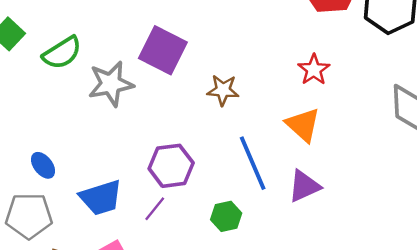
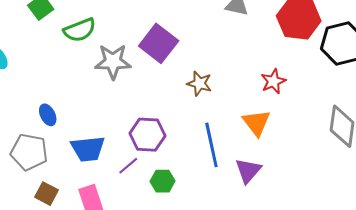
purple triangle: (304, 186) -> (248, 171), turned -36
green hexagon: (226, 216) -> (163, 181), moved

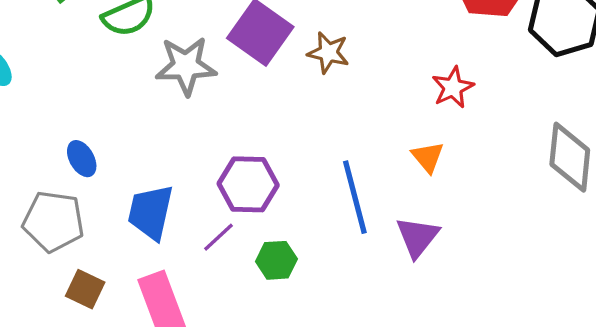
brown star: (199, 83) -> (328, 53), moved
orange triangle: (256, 123) -> (428, 157), size x0.7
blue trapezoid: (88, 149) -> (151, 212), turned 111

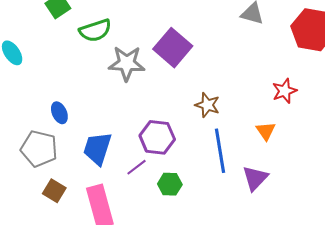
brown star: (328, 53) -> (207, 105), moved

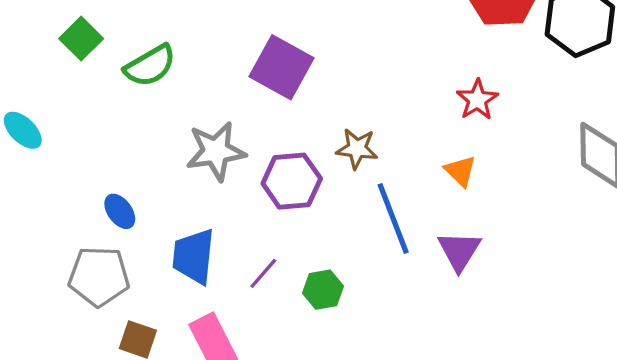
gray star: (127, 63) -> (216, 151), moved
purple hexagon: (157, 137) -> (292, 181), moved

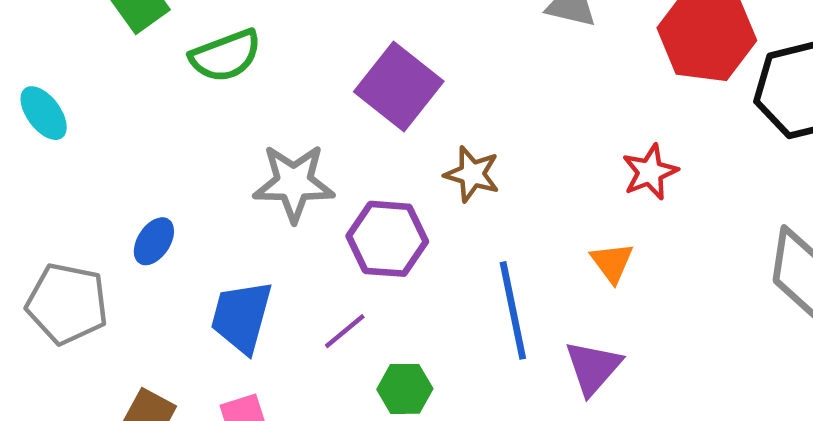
brown star: (357, 149) -> (472, 174), moved
blue ellipse: (120, 211) -> (154, 241), turned 60
purple line: (263, 273) -> (345, 331), moved
gray pentagon: (99, 276) -> (67, 304), moved

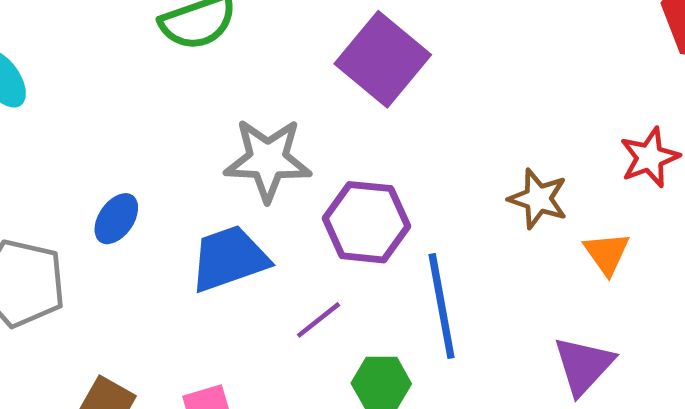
brown star: (472, 174) -> (538, 199), moved
blue line: (513, 310) -> (442, 306), moved
blue trapezoid: (242, 317) -> (229, 259), moved, turned 54

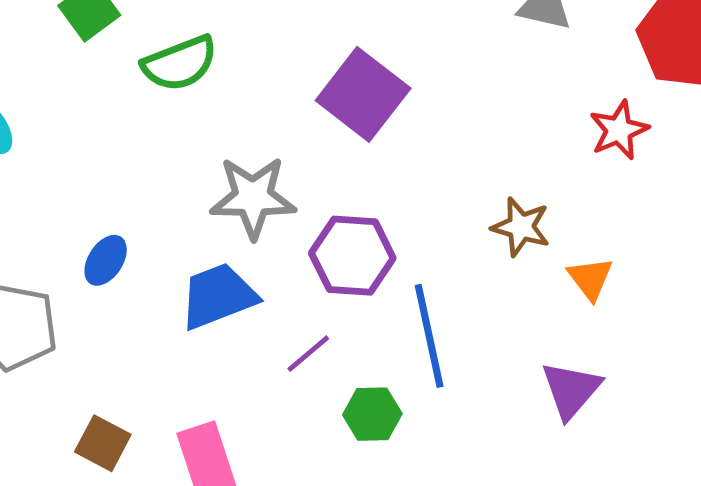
red star: (650, 157) -> (619, 130), moved

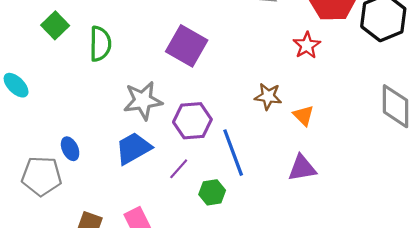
green semicircle: (180, 63) -> (100, 44), turned -60
blue ellipse: (106, 260) -> (70, 149), moved, turned -50
purple triangle: (571, 390) -> (302, 168), turned 48

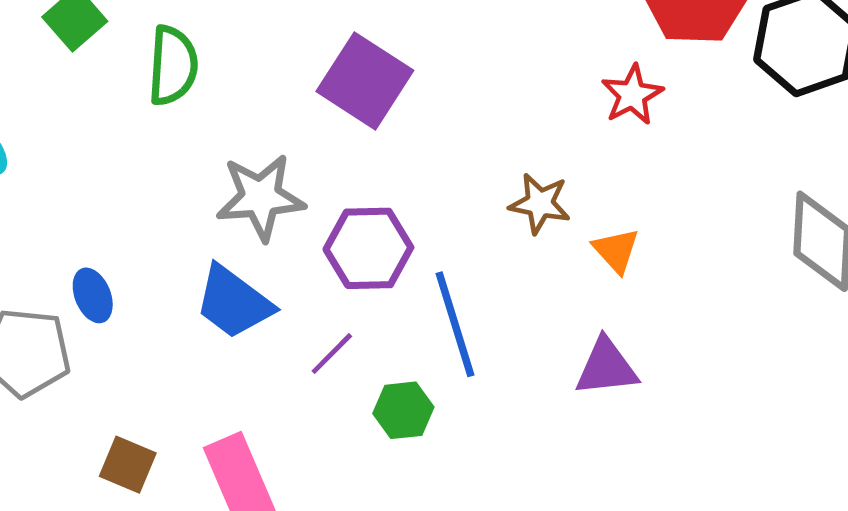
blue trapezoid: (133, 148) -> (234, 302), turned -117

